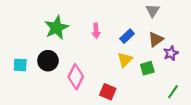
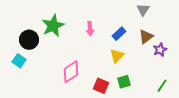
black circle: (48, 61) -> (29, 40), moved
cyan square: (20, 65) -> (19, 61), turned 32
green square: (147, 68) -> (124, 82), moved
pink diamond: (76, 77) -> (71, 72), turned 30

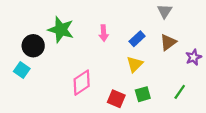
green star: (53, 26) -> (61, 30), turned -30
purple star: (160, 50) -> (194, 57), moved
green line: (162, 86) -> (180, 92), moved

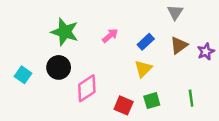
pink arrow: (104, 33) -> (110, 36), turned -126
black circle: (33, 46) -> (59, 67), moved
purple star: (194, 57) -> (206, 52), moved
green line: (180, 92) -> (191, 98), turned -42

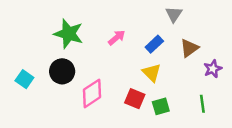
gray triangle: (175, 12) -> (174, 14), moved
purple star: (206, 52) -> (213, 69), moved
yellow triangle: (143, 69) -> (152, 73), turned -30
red square: (124, 105) -> (135, 99), moved

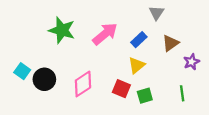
pink arrow: (117, 38) -> (105, 34), size x1.6
black circle: (62, 71) -> (44, 79), moved
yellow triangle: (152, 73) -> (137, 65), turned 36

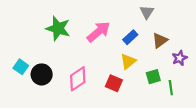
green square: (145, 96) -> (153, 77), moved

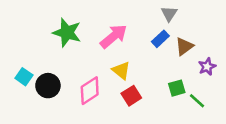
blue rectangle: (130, 37) -> (160, 39), moved
yellow triangle: (128, 61) -> (121, 70), moved, turned -42
red square: (114, 83) -> (131, 96), turned 35
green line: (171, 88) -> (197, 101), turned -40

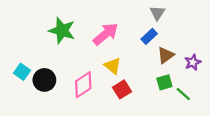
brown triangle: (184, 46) -> (166, 55), moved

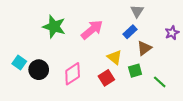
purple star: (193, 62) -> (172, 33), moved
yellow triangle: (113, 66) -> (115, 57), moved
green square: (164, 82) -> (135, 71), moved

